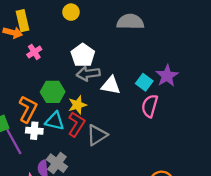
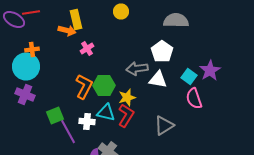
white pentagon: (83, 55) -> (162, 52), moved
pink semicircle: (150, 106) -> (194, 98), turned -35
orange L-shape: (28, 109) -> (84, 86), moved
gray triangle: (97, 135) -> (164, 126), moved

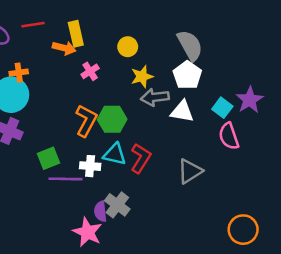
red line: (31, 12) -> (33, 25), moved
yellow circle: (121, 12) -> (128, 47), moved
gray semicircle: (176, 20) -> (190, 45), moved, turned 60
yellow star: (127, 98) -> (142, 77), moved
purple line: (68, 132) -> (65, 179), turned -60

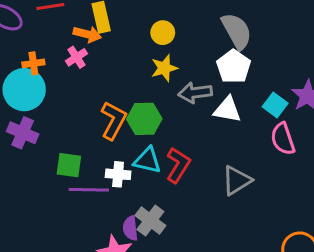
pink cross: (90, 71) -> (76, 57), moved
yellow star: (142, 77) -> (164, 68), moved
green square: (49, 158) -> (69, 165), turned 30

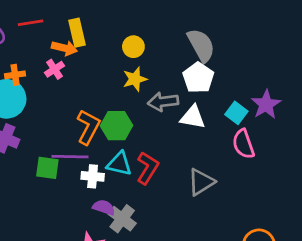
purple line: (89, 190) -> (70, 157), moved
purple semicircle: (130, 228) -> (104, 207), moved, turned 115

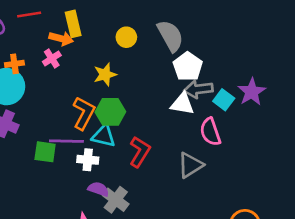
gray semicircle: (201, 45) -> (170, 36), moved
yellow star: (135, 79) -> (105, 74), moved
gray arrow: (163, 102) -> (198, 89), moved
pink semicircle: (243, 144) -> (210, 132), moved
cyan triangle: (119, 164) -> (104, 136), moved

